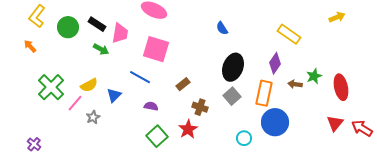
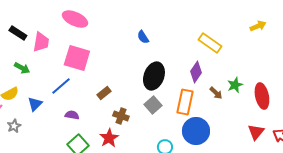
green arrow: (101, 49) -> (22, 68), moved
blue line: (140, 77) -> (61, 86), turned -70
brown arrow: (295, 84) -> (216, 93), turned -144

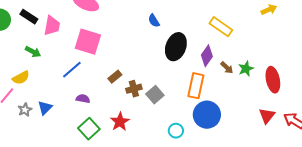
black ellipse: (154, 76) -> (176, 47), moved
brown arrow: (216, 93) -> (227, 68), moved
blue triangle: (35, 104) -> (45, 108), moved
gray square: (153, 105) -> (155, 95), moved
brown cross: (121, 116) -> (134, 89), moved, turned -35

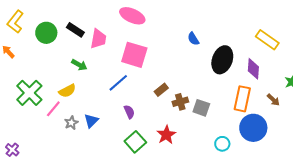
blue semicircle: (154, 21) -> (193, 39), moved
purple diamond: (207, 56) -> (253, 69), turned -30
brown arrow: (227, 68) -> (273, 100), moved
gray square: (155, 95) -> (201, 108), turned -30
purple semicircle: (83, 99) -> (129, 112), turned 56

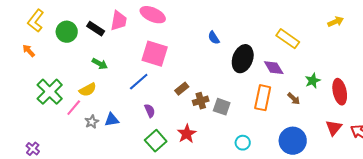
pink trapezoid: (98, 39) -> (119, 21), moved
purple diamond: (253, 69) -> (274, 68), turned -35
blue triangle: (91, 121) -> (112, 120), turned 35
blue circle: (253, 128) -> (293, 141), moved

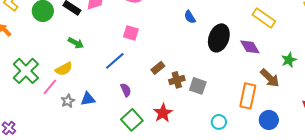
pink square: (155, 54) -> (131, 33), size x0.6
orange rectangle: (263, 98) -> (248, 96), moved
brown arrow: (294, 99) -> (270, 78), size x1.5
blue circle: (293, 141) -> (269, 120), size x0.7

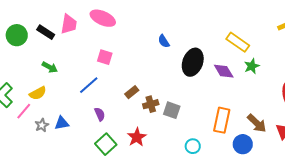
green star: (289, 60) -> (252, 66), moved
brown arrow: (270, 78) -> (257, 123), moved

